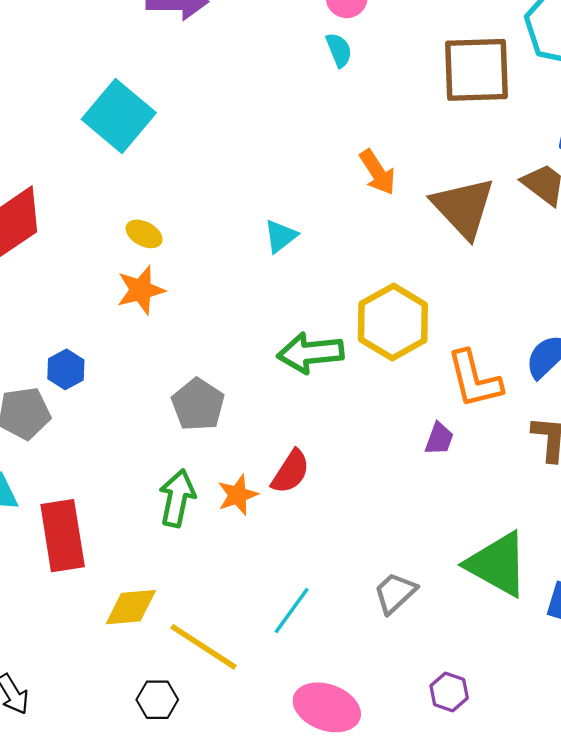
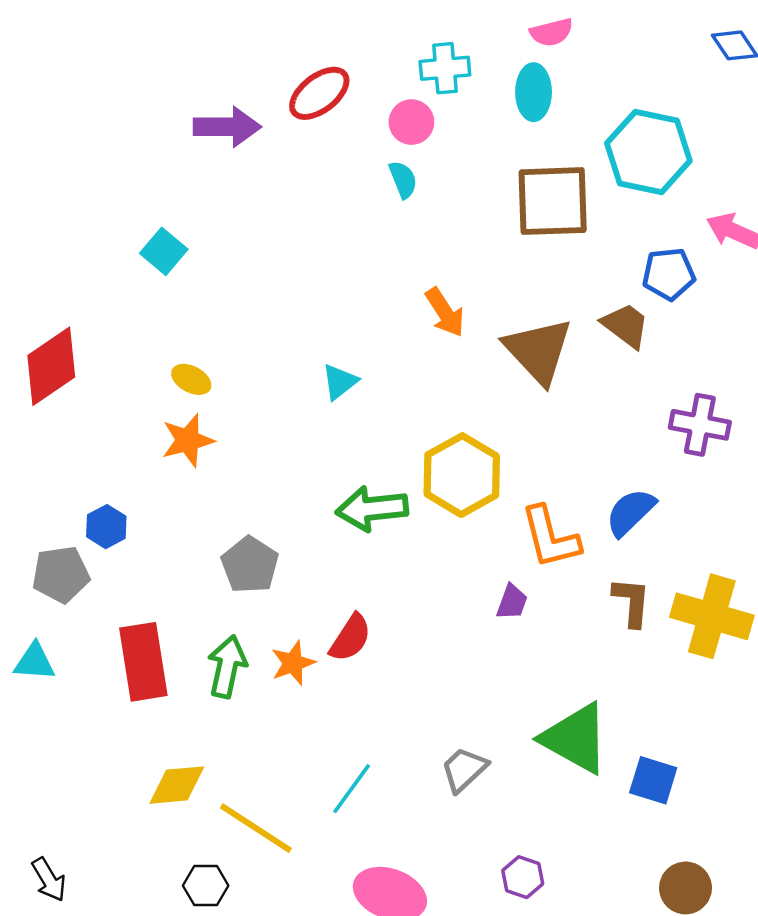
cyan square: (119, 116) -> (164, 251), size x0.6
red rectangle: (63, 536) -> (143, 662), moved

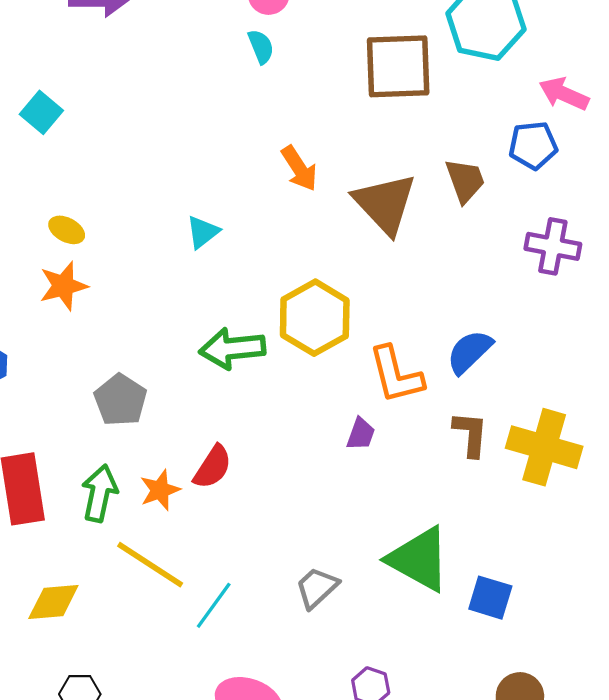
blue pentagon: (669, 274) -> (533, 145), moved
brown trapezoid: (626, 326) -> (465, 181), turned 33
purple cross: (700, 425) -> (553, 246), moved
yellow line: (256, 828) -> (150, 565), moved

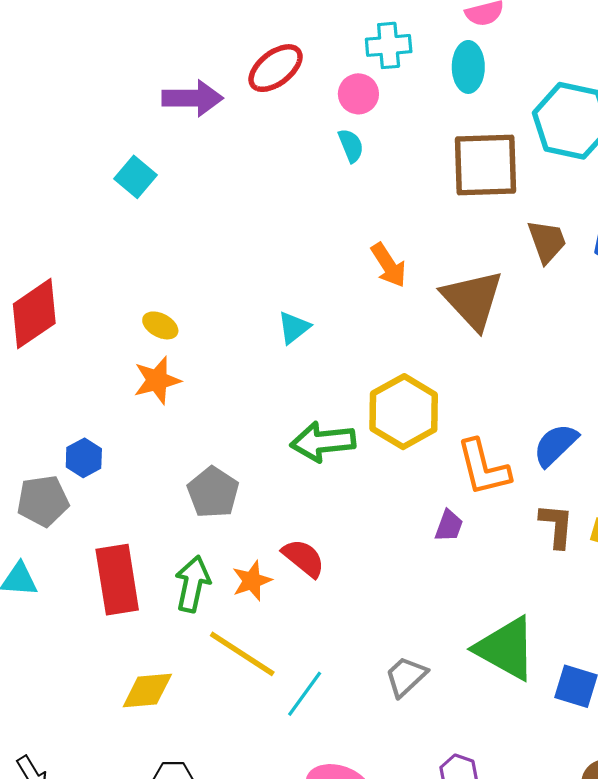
cyan square: (41, 112) -> (136, 177), moved
brown trapezoid: (465, 181) -> (547, 241), moved
red semicircle: (213, 467) -> (304, 558), turned -84

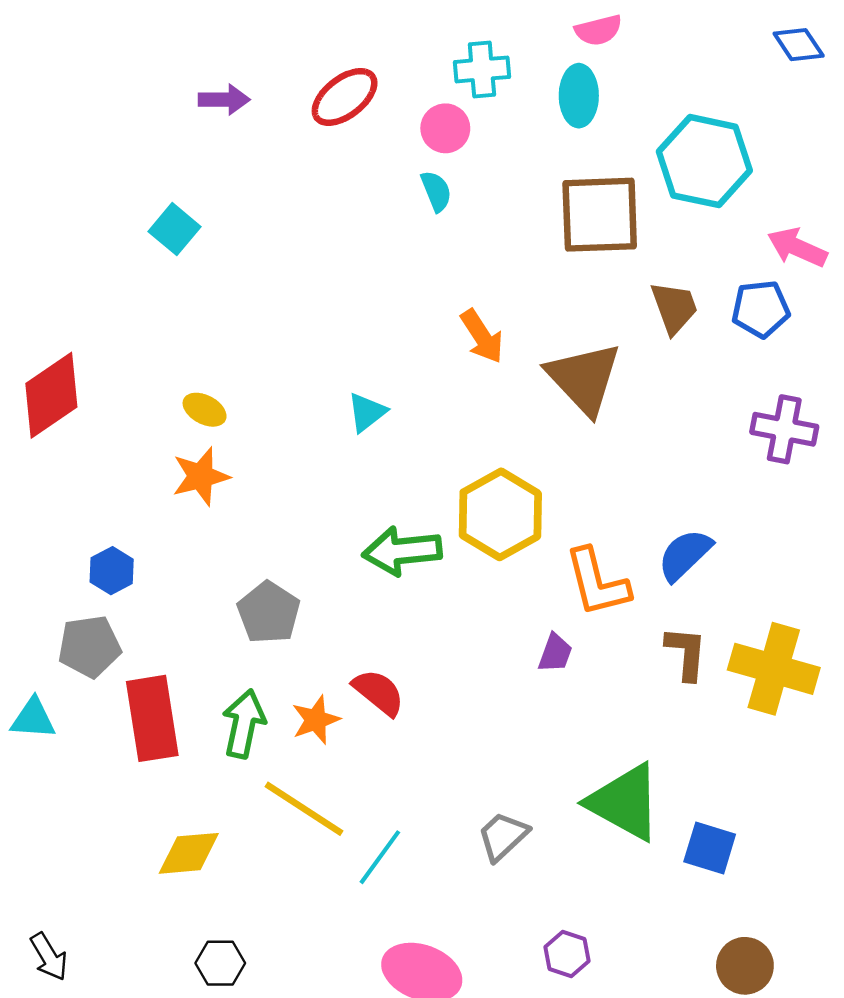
purple arrow: (193, 98) -> (224, 100), moved, size x0.7
gray pentagon: (43, 501) -> (89, 647), moved

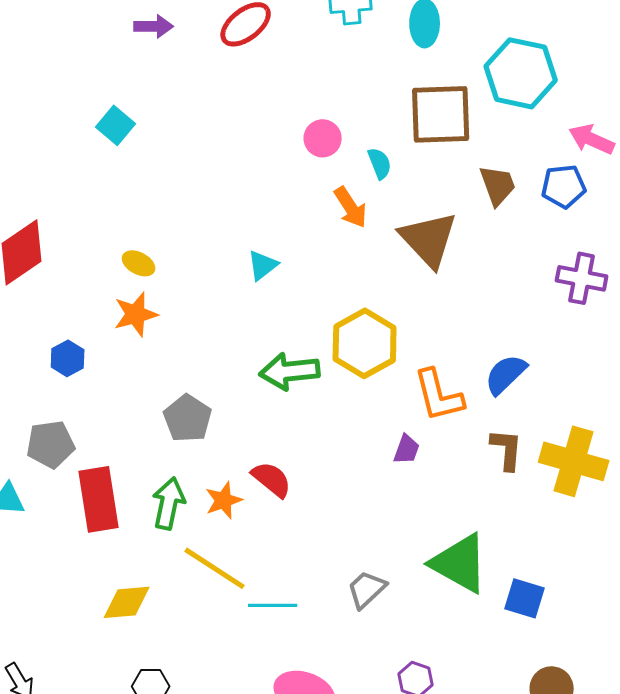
pink circle: (445, 128) -> (323, 138), moved
cyan semicircle: (436, 191) -> (380, 163), moved
blue hexagon: (112, 571) -> (68, 358), moved
cyan line: (380, 857) -> (273, 605), turned 54

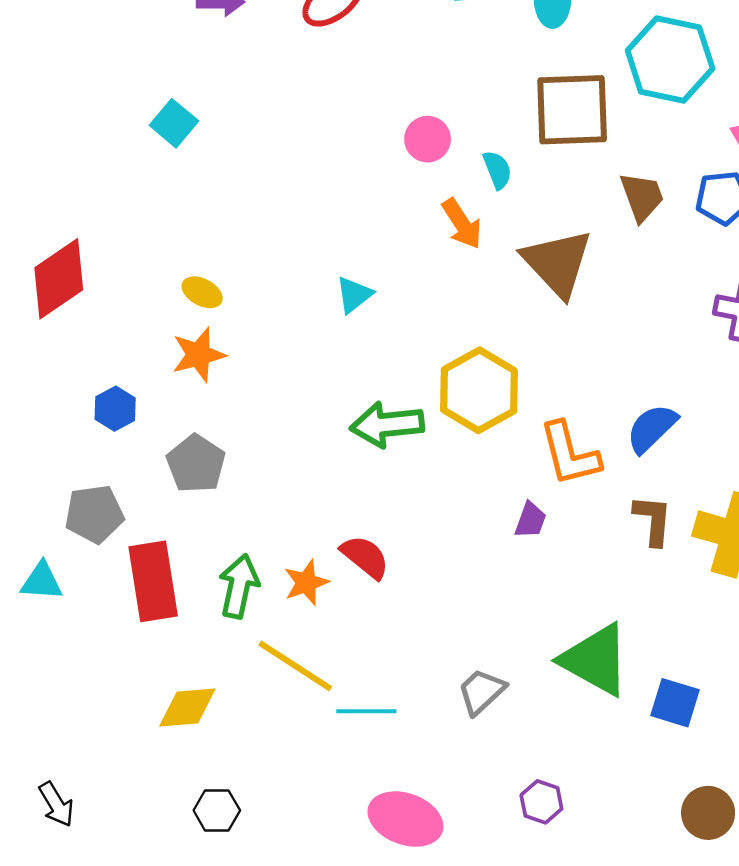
gray pentagon: (188, 418) -> (196, 464), moved

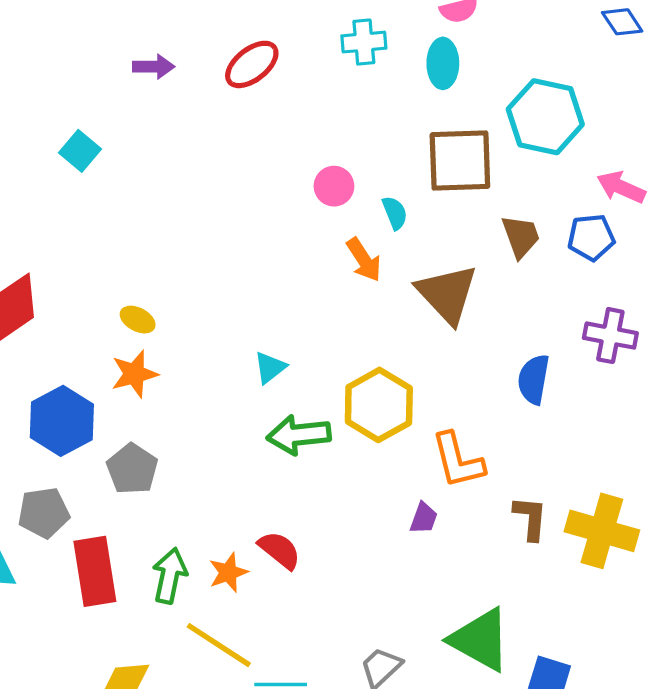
cyan square: (174, 123) -> (80, 151), moved
cyan triangle: (354, 295) -> (270, 368), moved
blue hexagon: (115, 409) -> (62, 421), size x1.8
blue semicircle: (652, 428) -> (534, 379), moved, turned -36

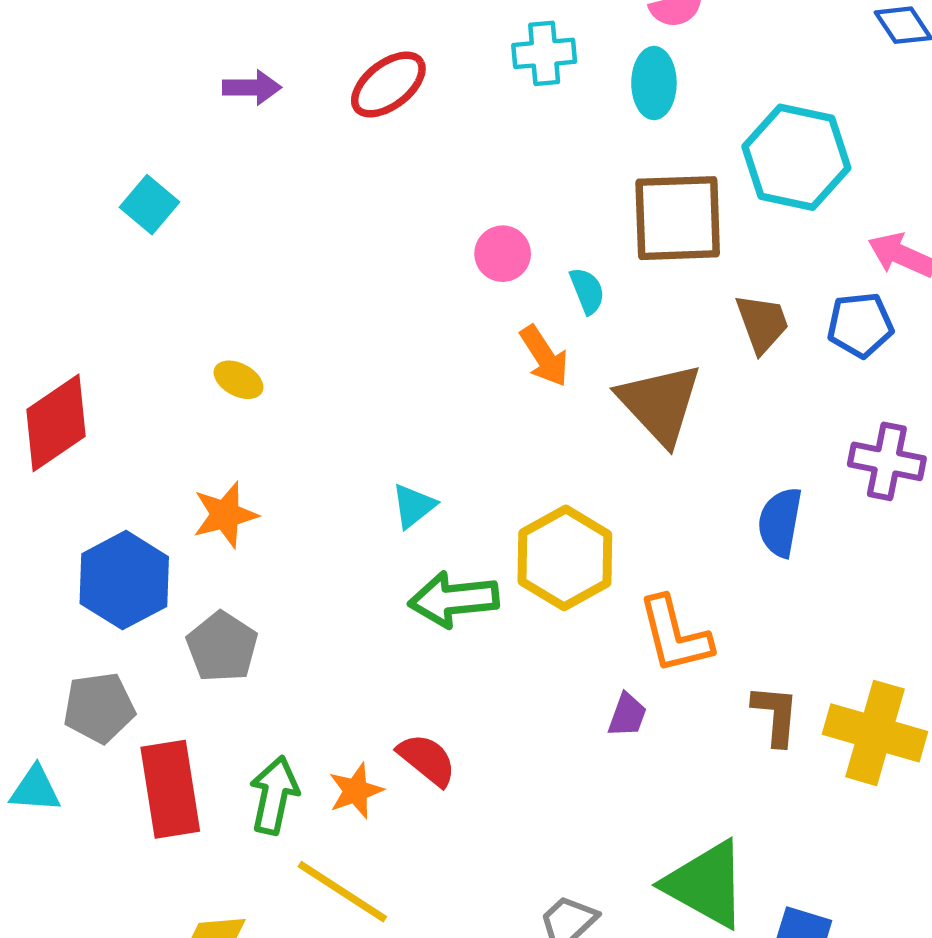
yellow ellipse: (138, 320) -> (239, 380), moved

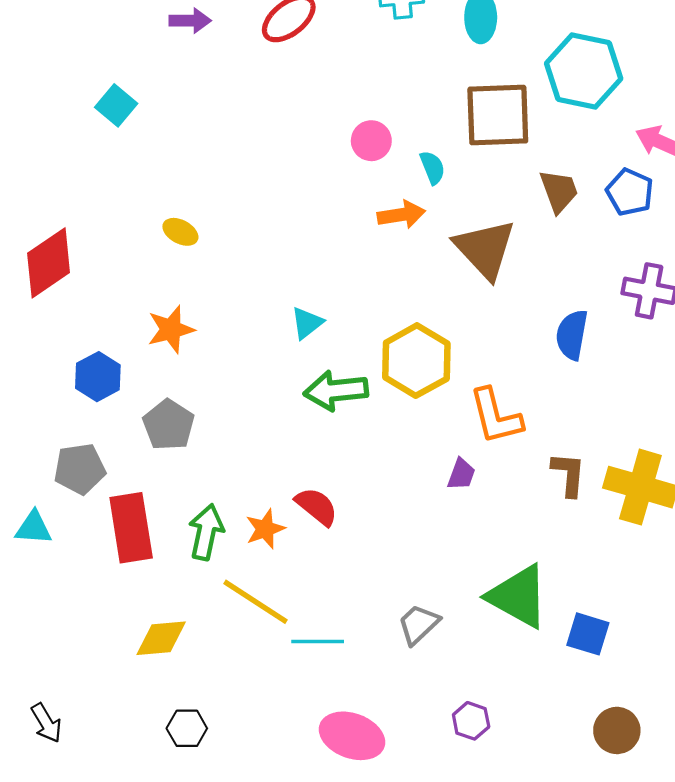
blue pentagon: (860, 325) -> (630, 192), turned 30
orange arrow: (544, 356) -> (401, 215), turned -66
blue hexagon: (124, 580) -> (98, 377), size x0.7

